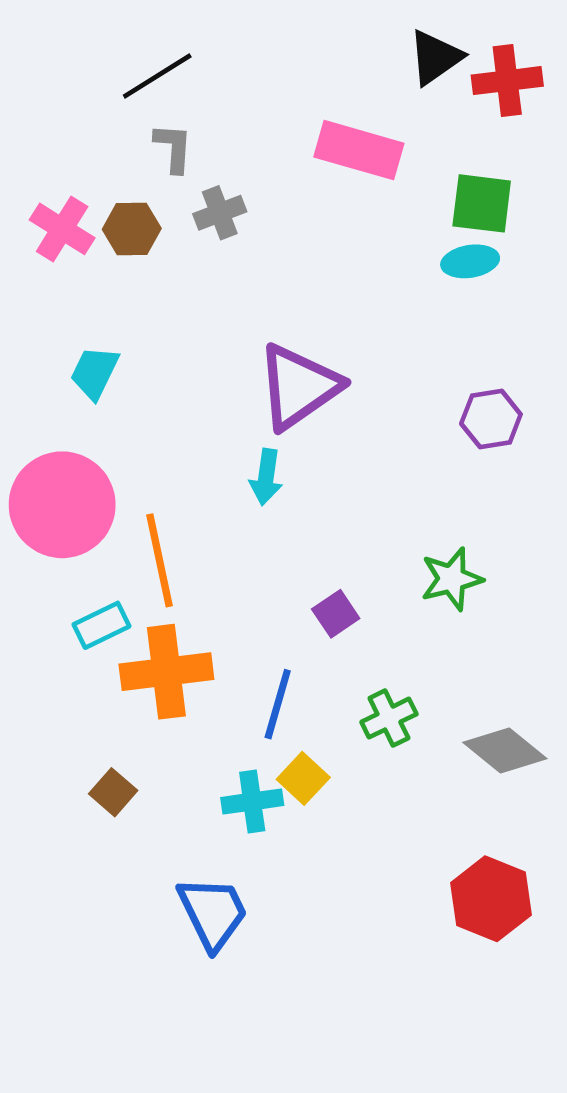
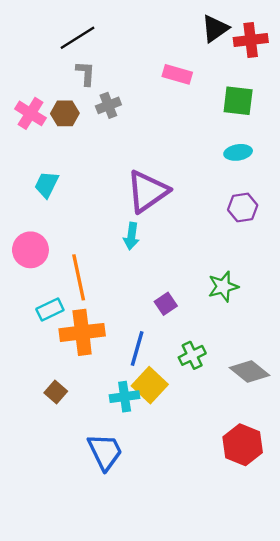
pink rectangle: (359, 150) -> (177, 74), size x0.7
cyan ellipse: (470, 261) -> (238, 152), moved
pink circle: (62, 505) -> (30, 250), size x0.7
yellow square: (303, 778) -> (150, 385), size x1.4

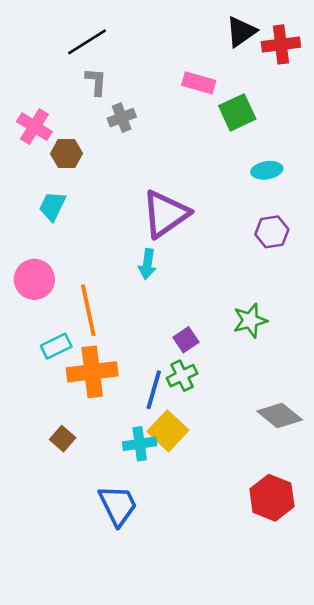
green square: (238, 101) -> (237, 112), moved, turned -32
brown hexagon: (65, 113) -> (66, 154), moved
green cross: (192, 355) -> (182, 376), moved

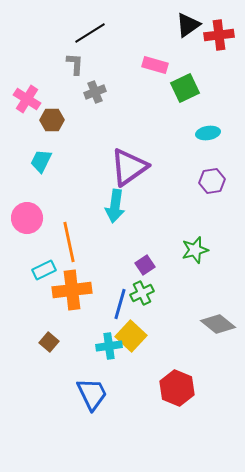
black line: (87, 42) -> (90, 33), moved
cyan arrow: (147, 264) -> (115, 206), size x1.4
red hexagon: (272, 498) -> (177, 388), moved

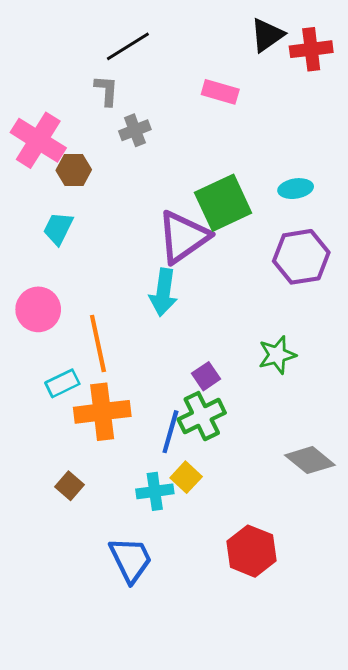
green square: (185, 88) -> (223, 203), moved, size x1.4
pink cross: (27, 99) -> (38, 140), size x1.4
purple hexagon: (212, 181) -> (301, 257), size x1.5
green cross: (142, 293) -> (202, 416), size x1.4
yellow square: (131, 336) -> (186, 477), size x0.7

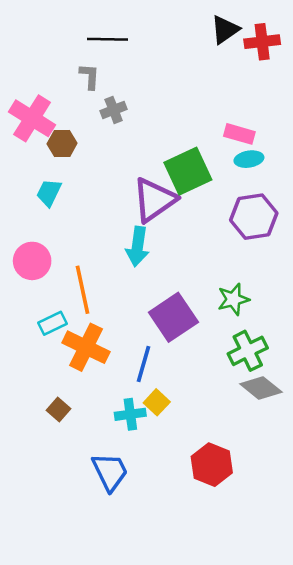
black line: (128, 46) -> (108, 39), turned 33
pink rectangle: (220, 92) -> (239, 134), moved
purple square: (206, 376) -> (173, 317), size x2.0
orange cross: (102, 412) -> (86, 347), turned 33
green cross: (202, 416) -> (248, 351), moved

